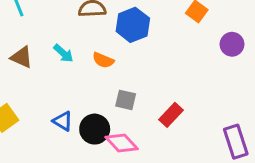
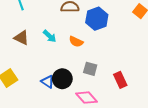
red rectangle: (171, 115) -> (120, 80), turned -70
black circle: (95, 129) -> (62, 79), moved

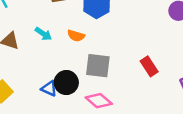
gray square: (90, 69) -> (98, 66), size x1.5
red rectangle: (120, 80) -> (149, 66), moved

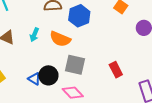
cyan arrow: (43, 34) -> (34, 35), turned 72
orange semicircle: (76, 36) -> (60, 39), size x1.5

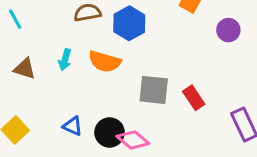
gray square: (75, 65) -> (154, 90), moved
black circle: (48, 75) -> (110, 132), moved

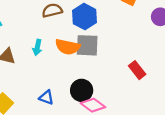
gray square: (154, 90) -> (87, 45), moved
black circle: (110, 132) -> (82, 90), moved

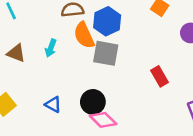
orange semicircle: (68, 47) -> (84, 35), moved, turned 45
red rectangle: (137, 70) -> (160, 76), moved

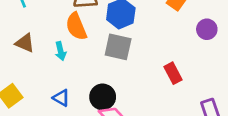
orange semicircle: (84, 35) -> (76, 26), moved
cyan arrow: (51, 48) -> (61, 51), moved, turned -36

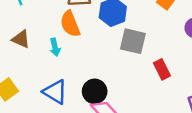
gray square: (118, 47) -> (133, 41), moved
blue triangle: (61, 98) -> (55, 92), size x1.5

